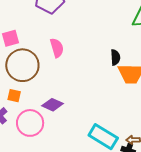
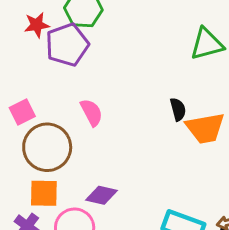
orange square: (14, 96) -> (44, 193), size x1.5

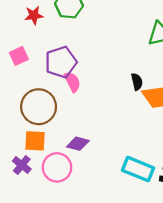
purple pentagon: (67, 45) -> (61, 62), moved
pink square: (22, 112) -> (19, 56), moved

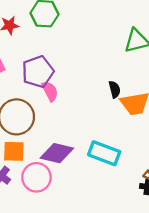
purple diamond: (78, 144) -> (57, 153), size x1.4
cyan rectangle: (138, 169) -> (104, 153), moved

